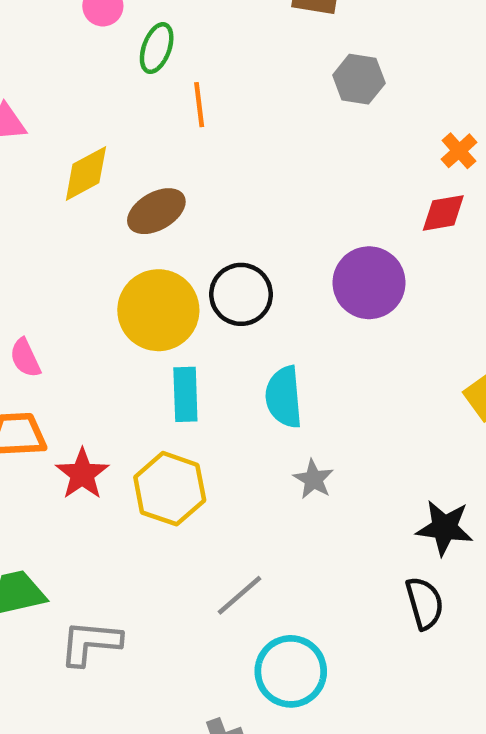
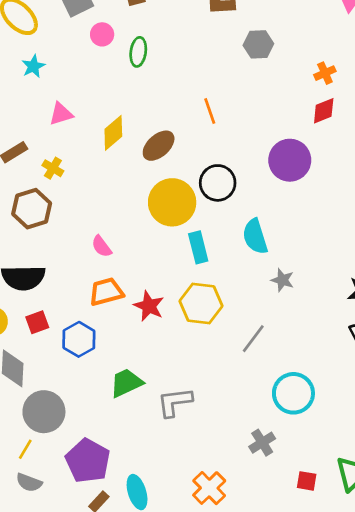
orange line: (199, 105) -> (210, 111), moved
orange cross: (459, 151) -> (325, 73), turned 30
gray line: (240, 595) -> (253, 339), moved

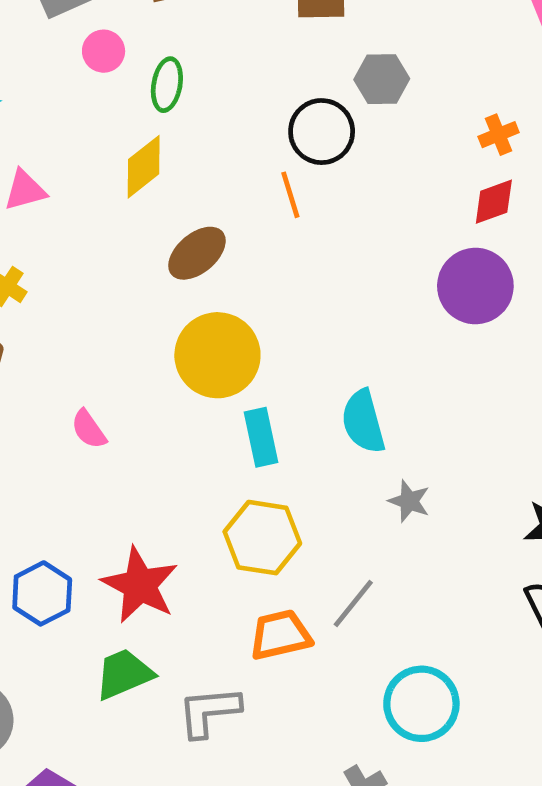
yellow diamond: (113, 133) -> (144, 167), moved
purple circle: (290, 160) -> (475, 286), moved
black circle: (218, 183) -> (322, 132), moved
orange trapezoid: (106, 292) -> (280, 635), moved
red star: (149, 306) -> (140, 585), moved, size x1.4

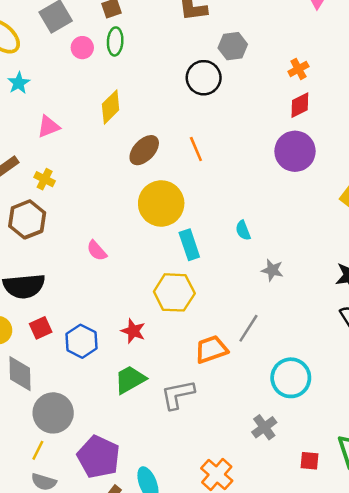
green ellipse: (167, 85) -> (115, 41), moved
orange line: (290, 195) -> (196, 149), moved
cyan semicircle: (363, 422) -> (243, 230), size x0.6
yellow hexagon: (262, 538) -> (174, 292), moved
red star: (140, 585) -> (133, 331), size x0.6

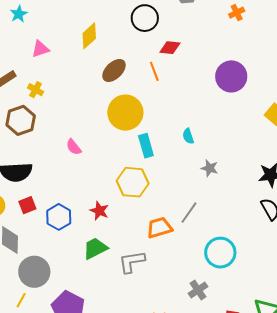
black circle: (204, 78) -> (145, 18), moved
red diamond: (300, 105) -> (170, 48), moved, turned 30

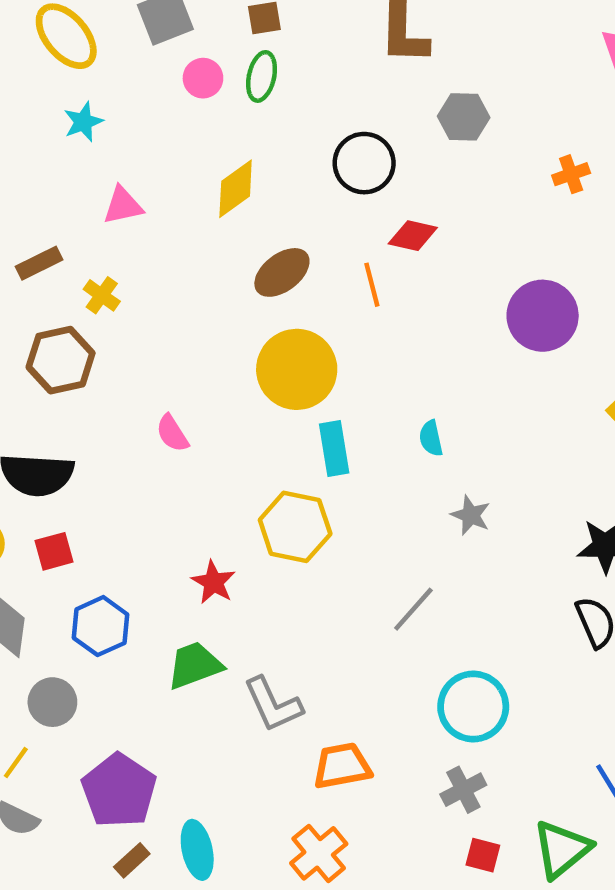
blue hexagon: (59, 217) -> (100, 626), moved
orange trapezoid: (159, 228) -> (342, 766), moved
gray L-shape: (132, 262) -> (273, 704), turned -112
gray circle: (34, 272) -> (52, 702), size x0.7
gray cross: (198, 290) -> (463, 790), moved

